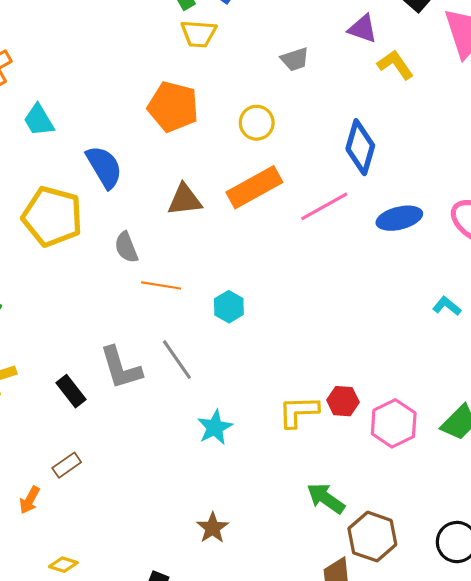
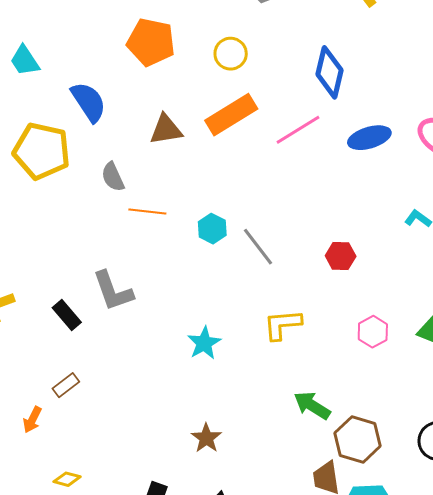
gray line: (177, 360) -> (258, 247), moved
red hexagon: (343, 401) -> (341, 256), moved
pink hexagon: (394, 423) -> (373, 332), size x0.7

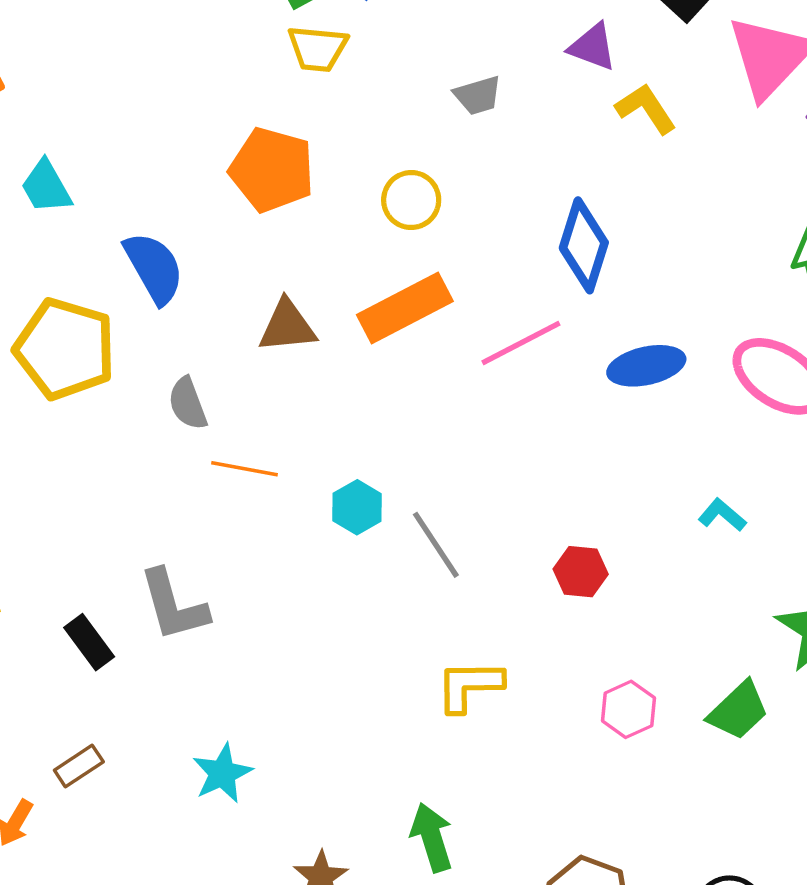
cyan star: (204, 343) -> (222, 773), moved
green arrow: (312, 405) -> (432, 837), moved, turned 36

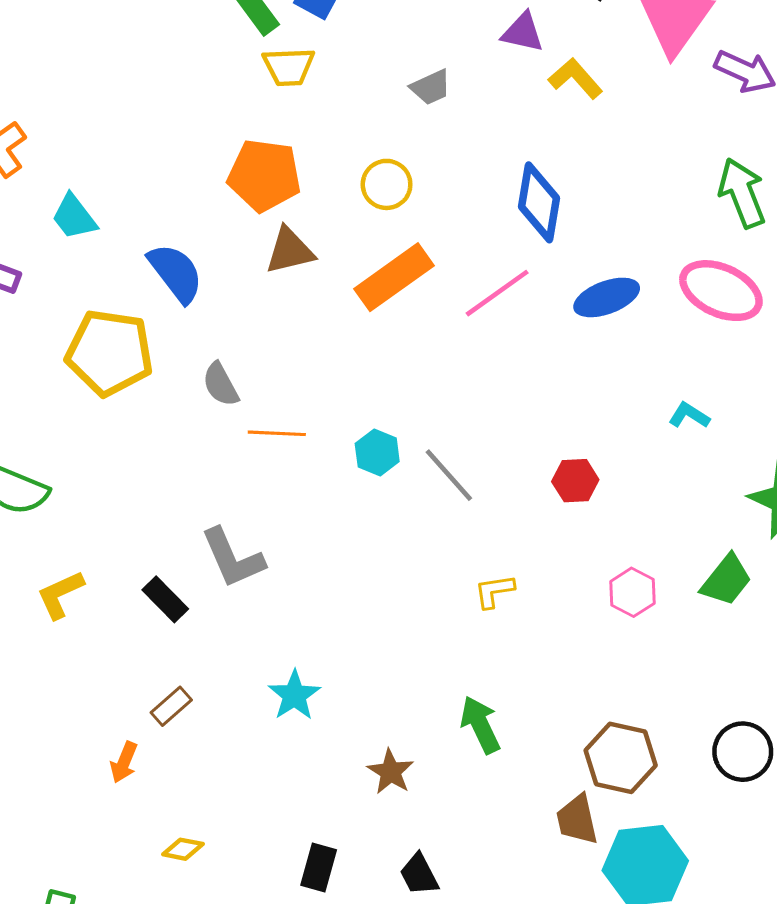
brown triangle: (287, 326) -> (290, 251), moved
yellow L-shape: (469, 686) -> (494, 591), size x0.7

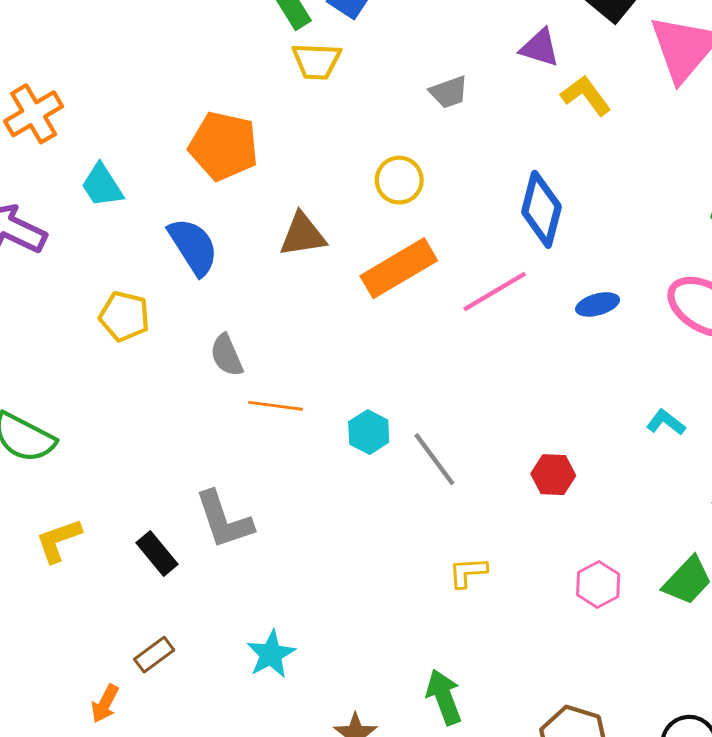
orange pentagon: (264, 175) -> (224, 146), moved
blue ellipse: (607, 297) -> (598, 304), size x0.7
yellow pentagon: (109, 353) -> (124, 316), size x0.6

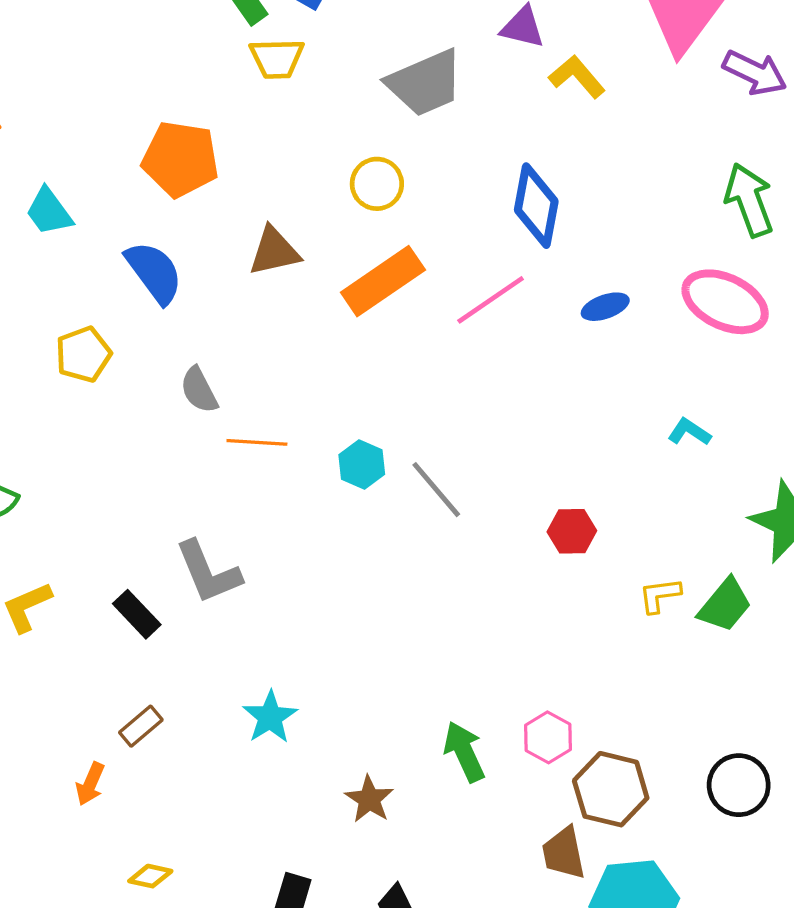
gray trapezoid: (449, 92) -> (425, 83), size x1.8
yellow pentagon: (124, 316) -> (83, 354), turned -30
red hexagon: (553, 475) -> (572, 531), moved
yellow L-shape: (468, 572) -> (660, 595), moved
pink hexagon: (598, 584) -> (548, 737), moved

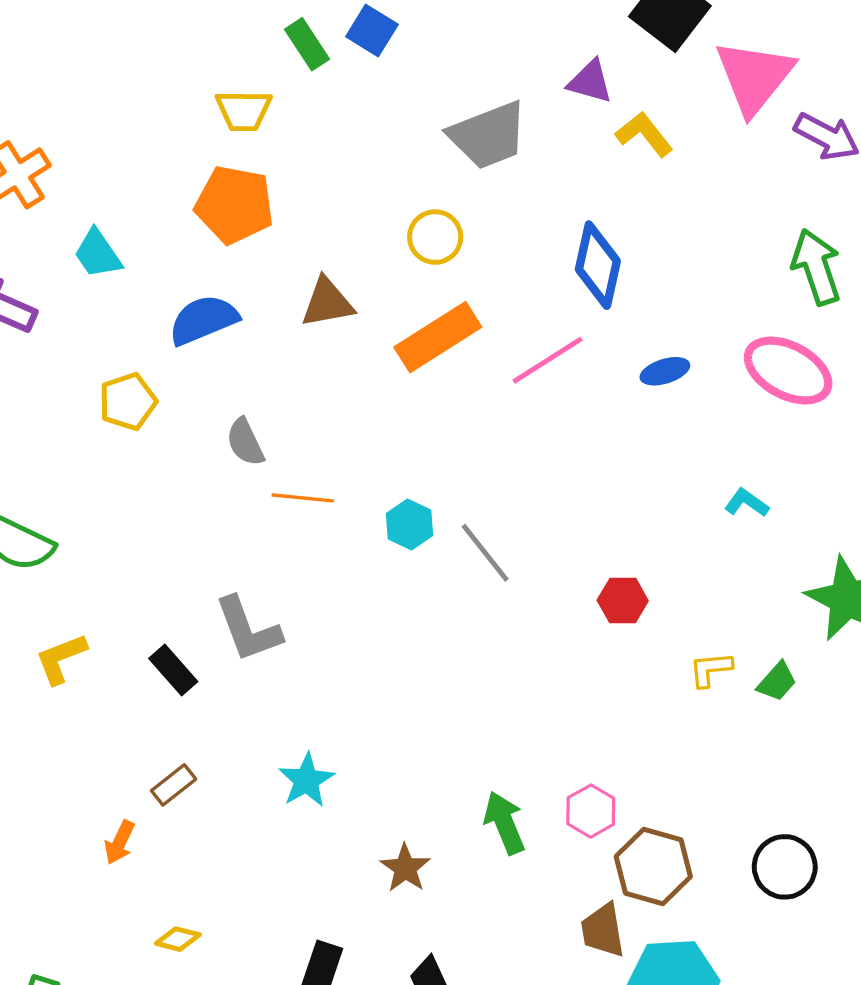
yellow trapezoid: (277, 58) -> (244, 110), moved
blue semicircle: (154, 272) -> (203, 320), turned -78
green trapezoid: (725, 605) -> (777, 682), size x0.7

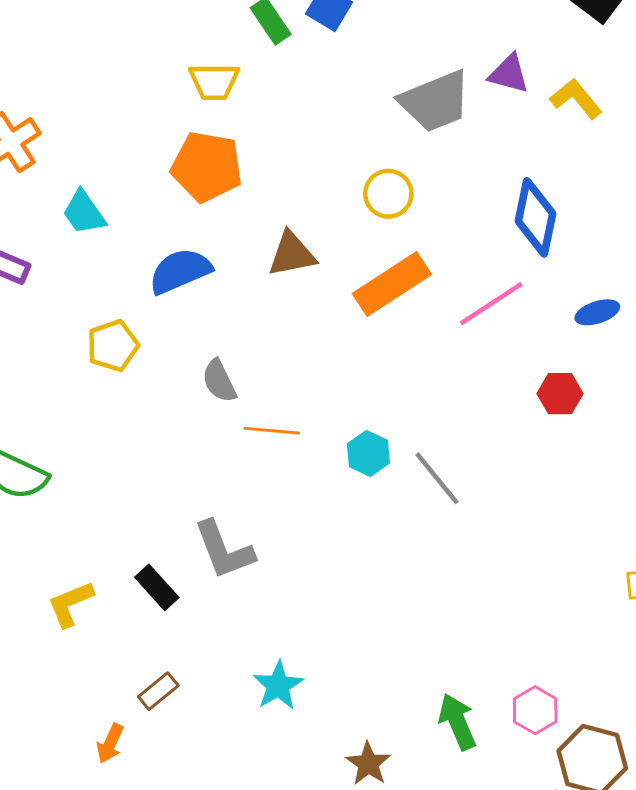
purple triangle: (590, 82) -> (509, 74), moved
red hexagon: (623, 600) -> (560, 394), moved
yellow L-shape: (61, 659) -> (70, 604), moved

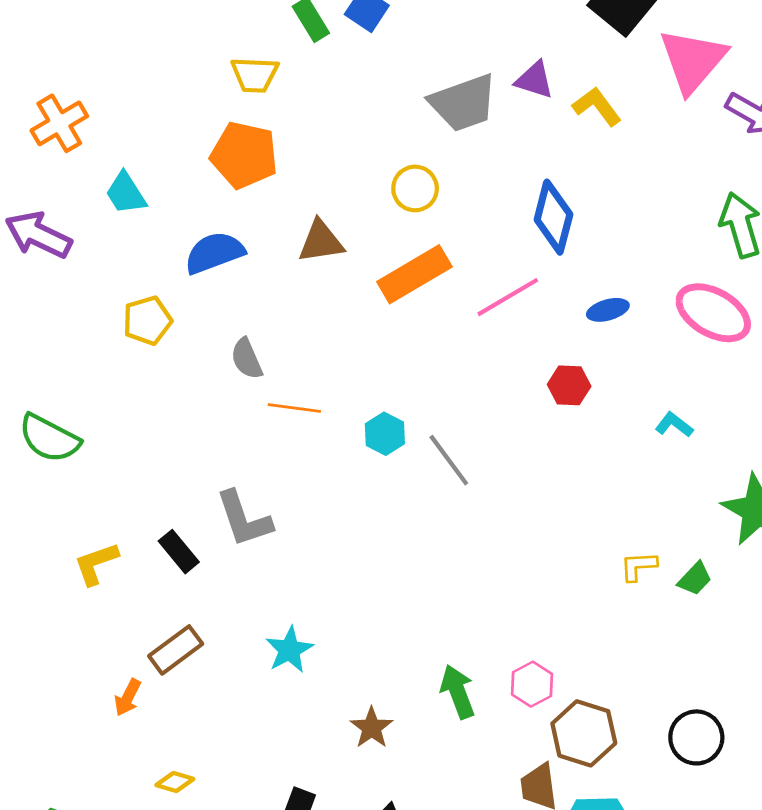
brown rectangle: (158, 691) -> (176, 650), size x1.4

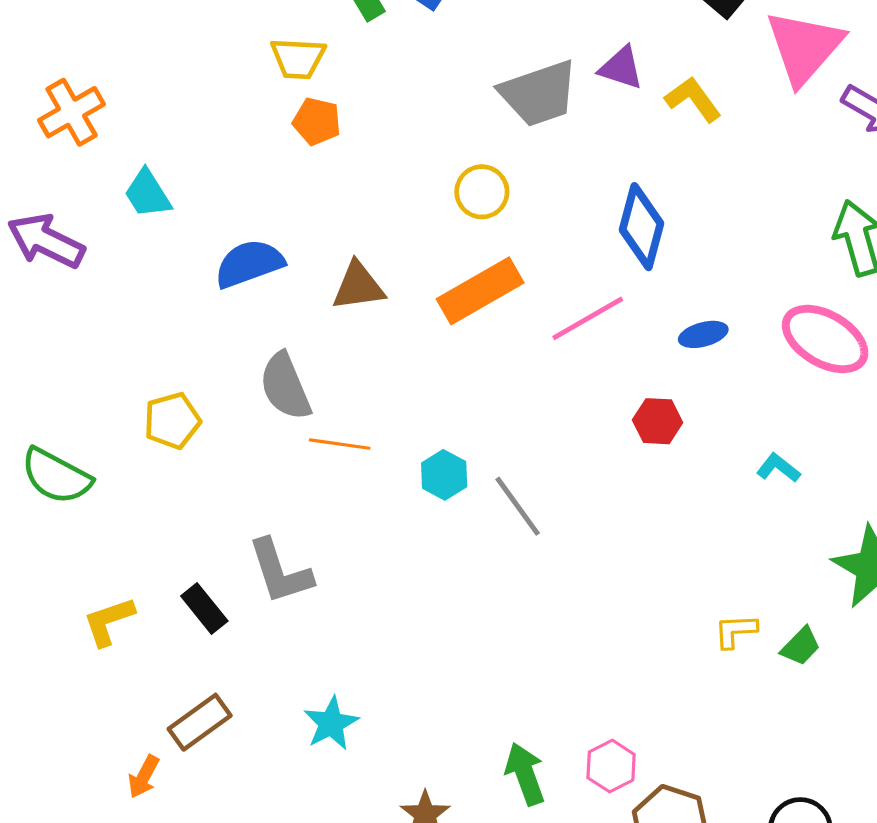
orange pentagon: (244, 155) -> (317, 121), moved, size x0.6
brown triangle: (321, 242) -> (358, 286), moved
yellow pentagon: (147, 321) -> (172, 421), moved
gray semicircle: (247, 359) -> (285, 386), size x1.4

